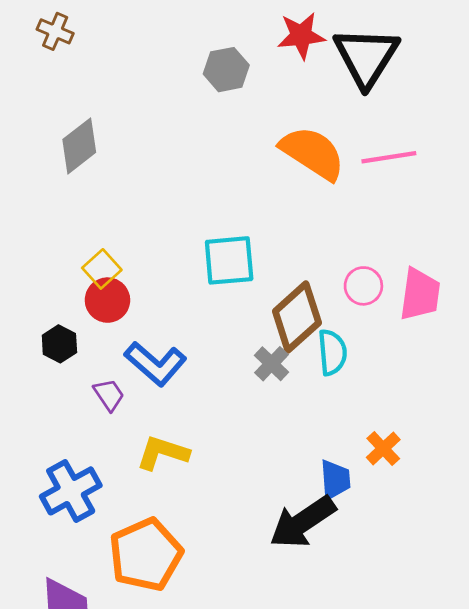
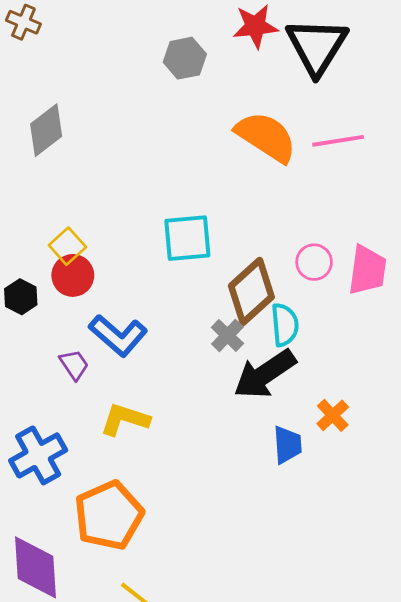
black hexagon: (59, 344) -> (21, 297), moved
black arrow: (303, 522) -> (265, 374), moved

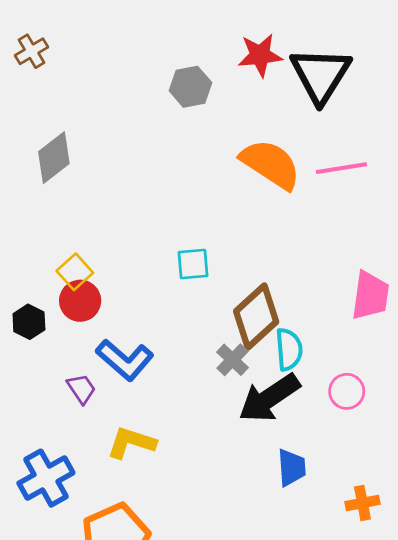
brown cross: (23, 22) -> (32, 51), turned 36
cyan square: (187, 238) -> (193, 264), size x0.7
pink circle: (314, 262) -> (347, 391), moved
orange cross: (333, 415) -> (362, 503), moved, turned 32

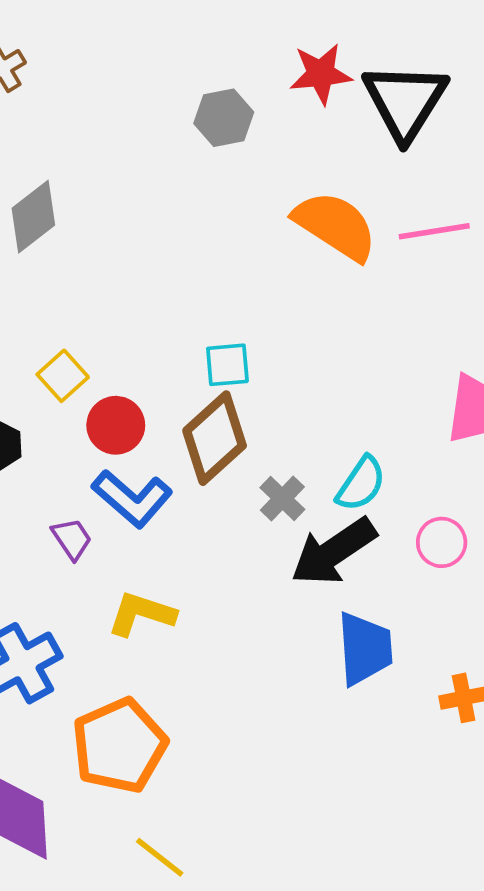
red circle: (80, 301) -> (116, 425), moved
brown diamond: (256, 317) -> (215, 438), moved
cyan semicircle: (289, 349) -> (361, 484), turned 39
blue trapezoid: (292, 468) -> (365, 649), size x1.4

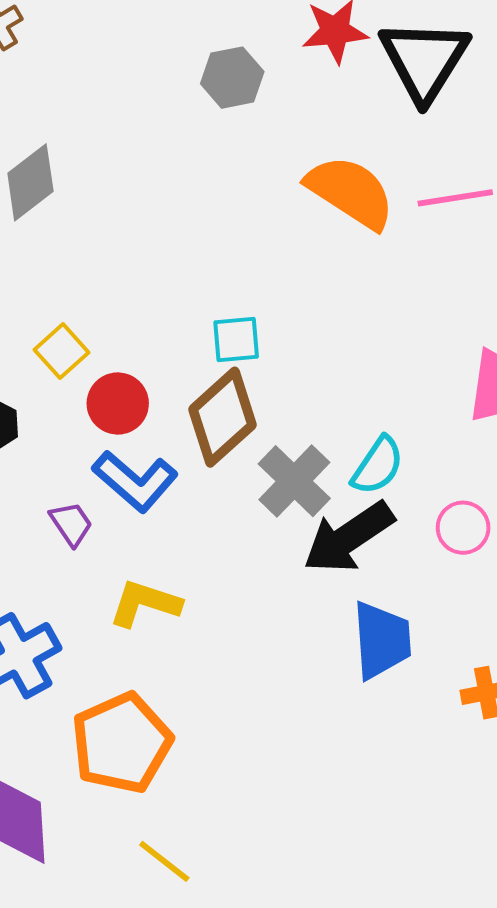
gray cross: (282, 498) -> (294, 481), size x1.5

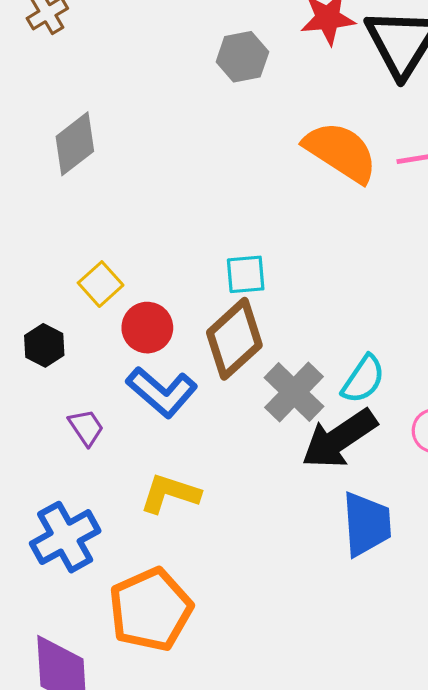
purple trapezoid: (71, 524) -> (86, 427), moved

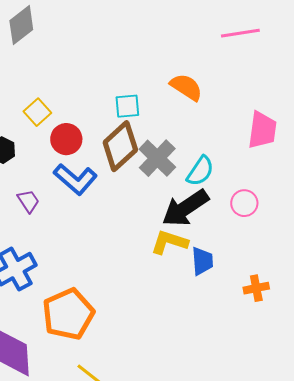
orange semicircle: (341, 152) -> (186, 87), moved, size x0.7
gray cross: (294, 392) -> (157, 158), moved
yellow L-shape: (170, 494) -> (169, 242), moved
blue trapezoid: (367, 524) -> (202, 261), size x0.7

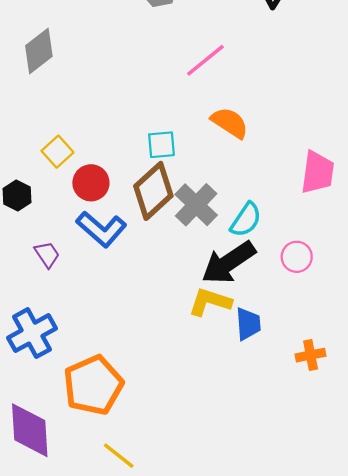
pink line: (240, 33) -> (205, 60), moved, turned -30

